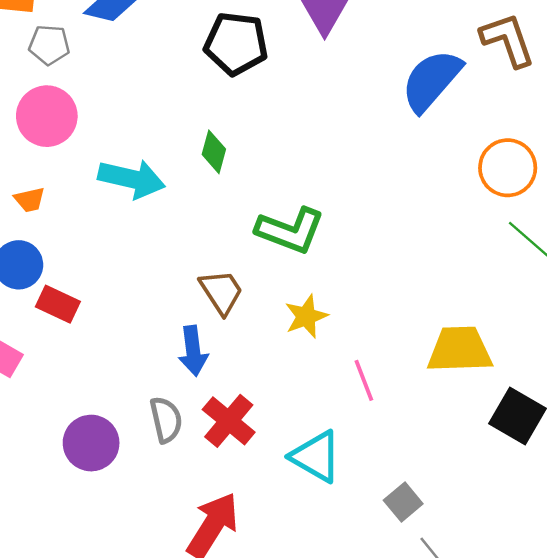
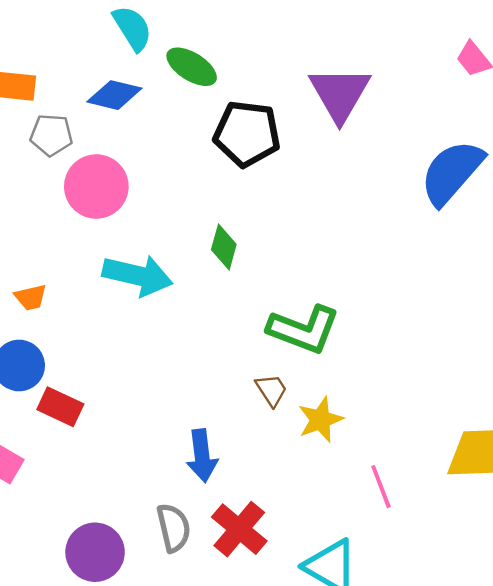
pink circle: (47, 116) -> (96, 187), moved
brown trapezoid: (221, 292) -> (271, 390), moved, size x0.7

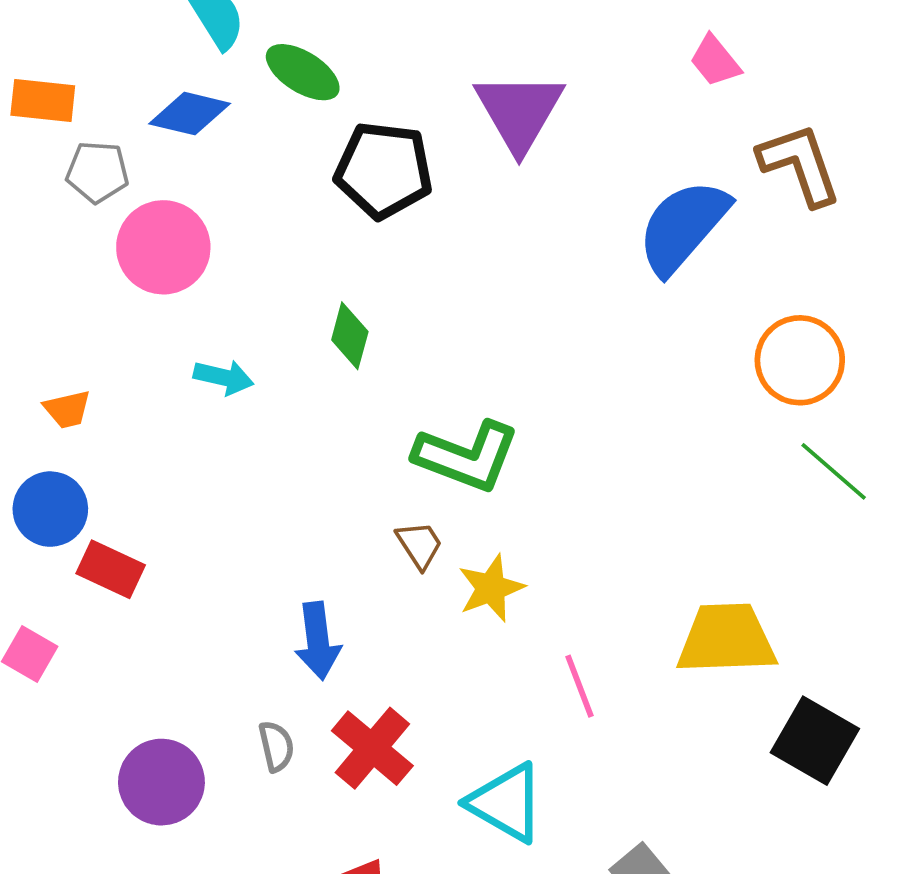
cyan arrow: (138, 275) -> (224, 377), size x0.6
gray semicircle: (174, 528) -> (276, 746), size x0.7

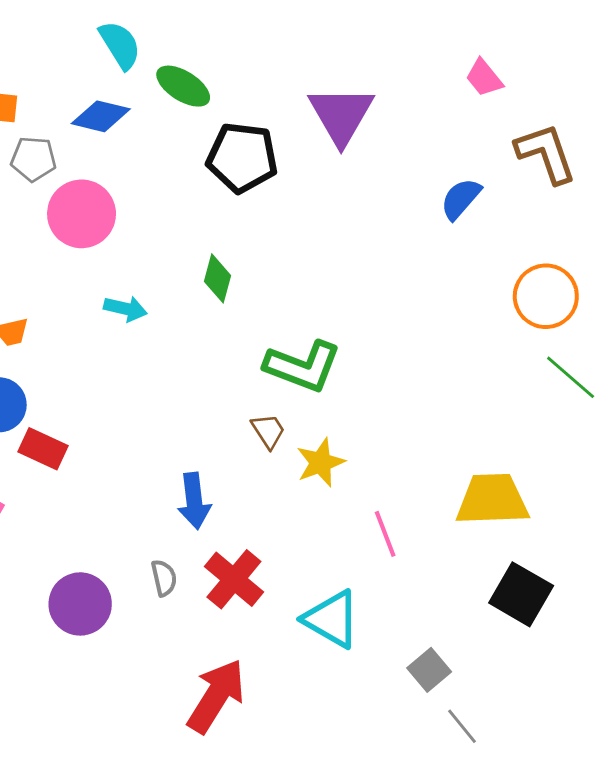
blue semicircle: (683, 227) -> (461, 199), size x0.6
black square: (815, 741) -> (521, 594), moved

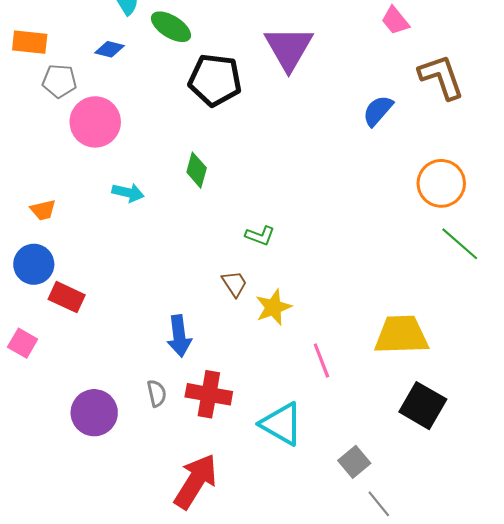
blue diamond: (101, 116) -> (110, 49), size x0.7
green L-shape: (303, 366) -> (260, 236), size x0.5
red cross: (234, 579) -> (209, 394), turned -30

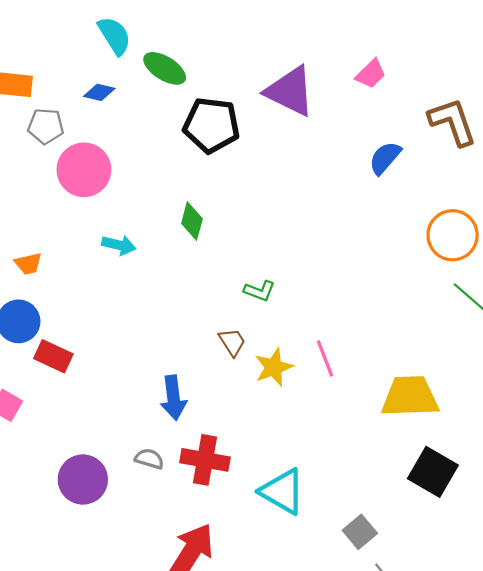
pink trapezoid: (395, 21) -> (371, 74), moved, turned -96
purple triangle: (289, 48) -> (290, 91), turned -34
pink line: (321, 360) -> (325, 358), moved
gray semicircle: (157, 393) -> (149, 459), turned -60

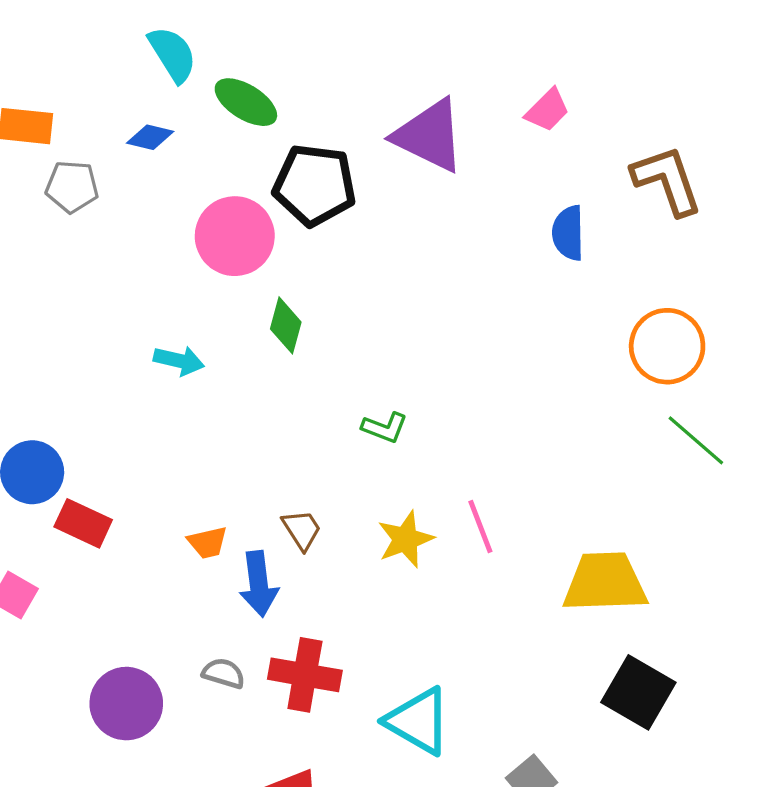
blue semicircle: (385, 158) -> (568, 233), turned -42
pink circle: (84, 170) -> (235, 236), moved
orange trapezoid: (28, 264) -> (208, 542), moved
brown trapezoid: (232, 342) -> (302, 530), moved

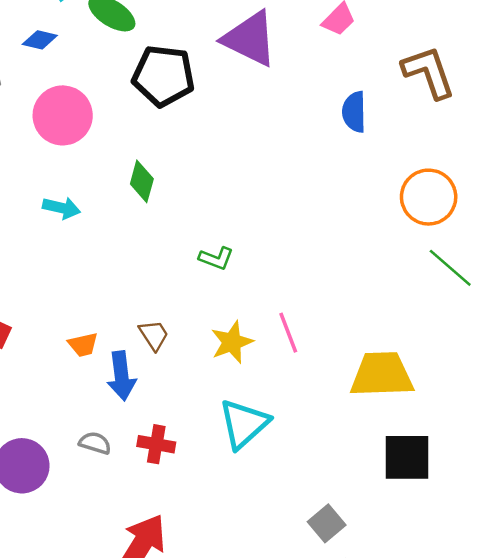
pink circle: (235, 236) -> (63, 115), moved
red cross: (305, 675) -> (156, 444), size x0.7
black square: (638, 692) -> (407, 457), turned -30
cyan triangle: (418, 721) -> (244, 424), moved, turned 48

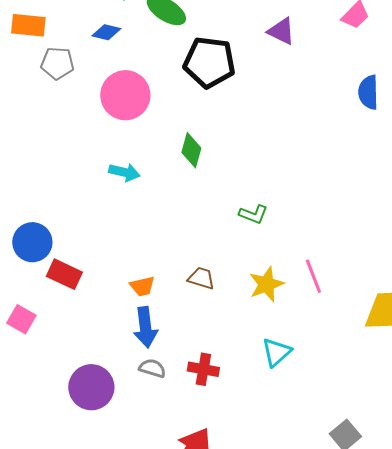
purple triangle: (250, 39) -> (281, 31), size x0.6
brown trapezoid: (154, 335) -> (201, 278), turned -40
blue arrow: (121, 376) -> (145, 327), moved
cyan triangle: (244, 424) -> (276, 352), size x0.7

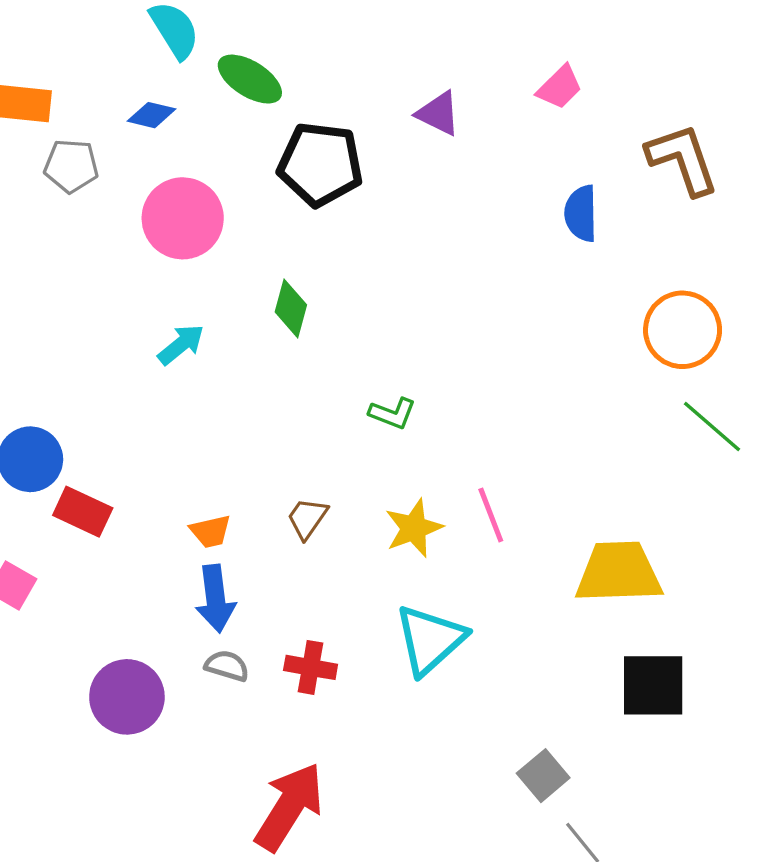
cyan arrow: (124, 172) -> (181, 345), turned -52
brown trapezoid: (201, 278) -> (307, 518), turned -72
cyan triangle: (276, 352) -> (430, 640), size x1.5

